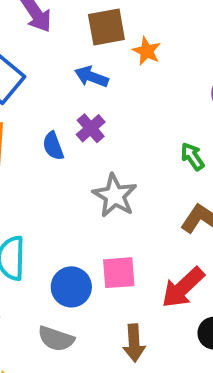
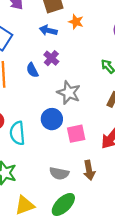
orange star: (147, 51) -> (76, 22), moved
blue circle: (71, 287) -> (52, 119), moved
gray semicircle: (56, 339) -> (59, 173), moved

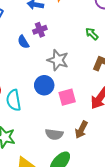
purple cross: (51, 58) -> (40, 30), turned 32
brown arrow: (89, 170) -> (81, 130), turned 42

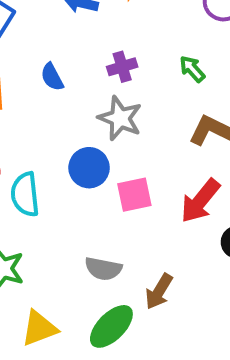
purple cross: (40, 30) -> (122, 67), moved
brown arrow: (81, 130) -> (159, 291), moved

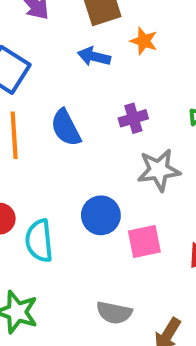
blue semicircle: (52, 77) -> (66, 128), size x1.4
gray star: (120, 118) -> (159, 170), moved, turned -30

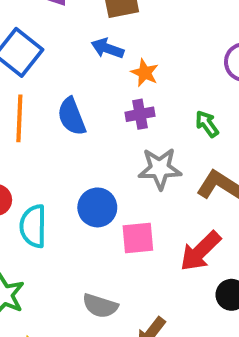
orange star: (144, 41) -> (145, 73), moved

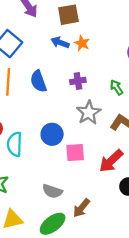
orange star: (145, 73) -> (82, 43), moved
gray star: (160, 169) -> (89, 113), turned -30

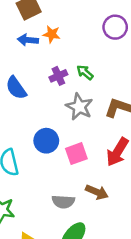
green arrow: (116, 87) -> (85, 72), moved
brown arrow: (81, 208) -> (97, 192), moved, turned -90

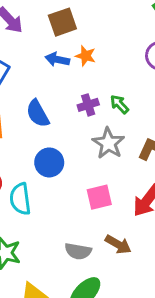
blue circle: (46, 141) -> (49, 162), moved

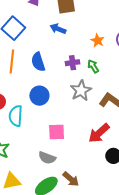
orange star: (86, 56) -> (98, 41), moved
pink square: (99, 197) -> (57, 132), moved
brown arrow: (118, 244) -> (71, 179), moved

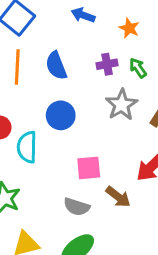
orange star: (98, 41) -> (129, 28), moved
brown arrow: (71, 179) -> (118, 197), moved

